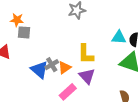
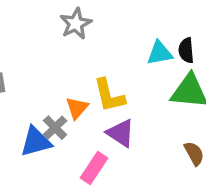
orange triangle: (65, 68) -> (77, 108), moved
blue triangle: (39, 70) -> (36, 142), turned -42

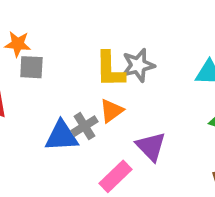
gray star: (76, 24) -> (138, 65), moved
yellow L-shape: (109, 95) -> (110, 69), moved

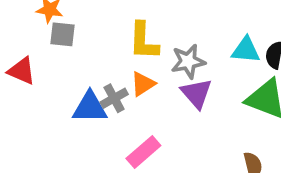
gray star: (138, 65) -> (188, 61), moved
purple triangle: (151, 146) -> (196, 93), moved

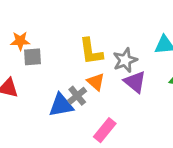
orange triangle: (143, 84) -> (96, 82), turned -36

